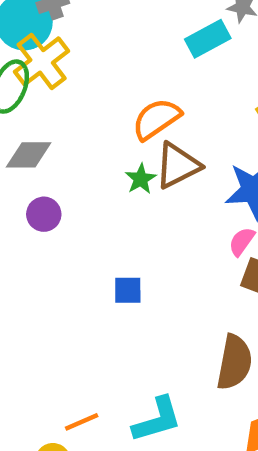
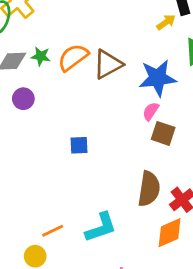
orange semicircle: (156, 119) -> (73, 57), moved
green star: (141, 179) -> (41, 56), moved, turned -30

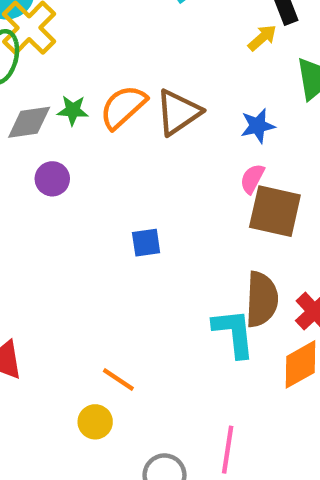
blue star: (158, 78) -> (258, 126), size x0.6
brown square: (163, 133) -> (275, 211), size x1.4
cyan L-shape: (101, 227) -> (234, 333), moved, turned -72
orange line: (53, 231) -> (118, 380), turned 65

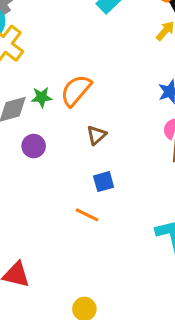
brown triangle: (178, 112) -> (97, 135), moved, size x0.6
orange line: (118, 380) -> (87, 215), moved

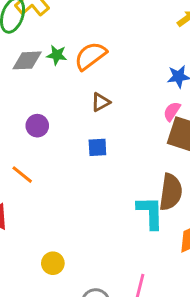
purple circle: (34, 146) -> (37, 126), moved
orange line: (87, 215) -> (22, 175), moved

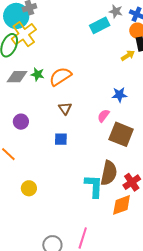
brown triangle: (101, 102) -> (65, 108), turned -40
pink semicircle: (172, 111) -> (103, 116), moved
yellow circle: (53, 263) -> (29, 188), moved

